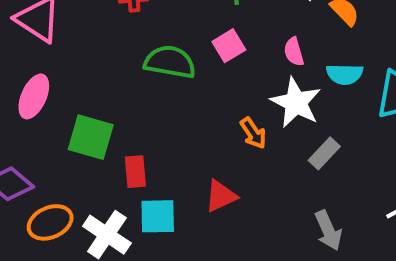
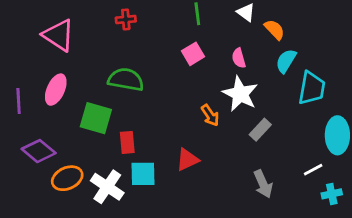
green semicircle: (170, 62) -> (126, 80), moved
cyan semicircle: (345, 74) -> (286, 61), moved, turned 120

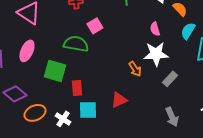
pink square: (193, 54) -> (95, 26), moved
white star: (240, 94) -> (156, 54), turned -30
white cross: (107, 187) -> (63, 119), size x0.7

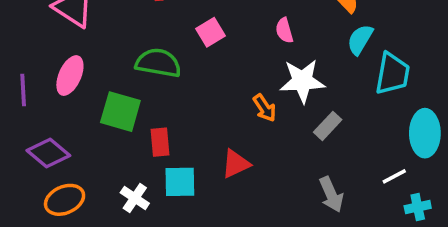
pink square: (95, 26) -> (210, 32), moved
pink semicircle: (155, 29) -> (284, 30), moved
orange ellipse: (35, 113) -> (65, 200), moved

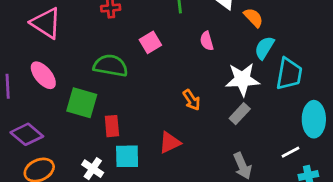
pink ellipse: (70, 76) -> (43, 75), turned -64
white star: (302, 81) -> (242, 79), moved

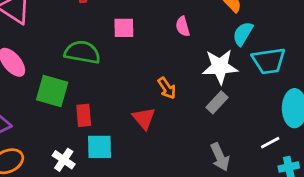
pink square: (150, 42) -> (124, 28), turned 30
cyan trapezoid: (289, 74) -> (269, 61), turned 72
red triangle: (170, 143) -> (144, 118), moved, turned -45

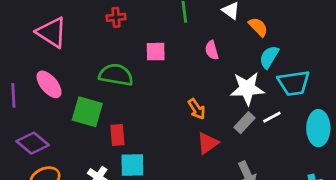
red triangle: (144, 118) -> (208, 143), moved, turned 35
white line: (270, 143) -> (272, 117), moved

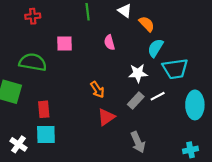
white star: (247, 88) -> (138, 73), size x0.7
red rectangle: (117, 135) -> (44, 109), moved

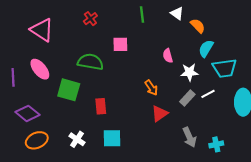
red cross: (33, 16) -> (90, 19), turned -32
pink semicircle: (109, 42) -> (168, 56), moved
cyan square: (46, 135) -> (112, 138), moved
cyan cross: (191, 150) -> (216, 144), moved

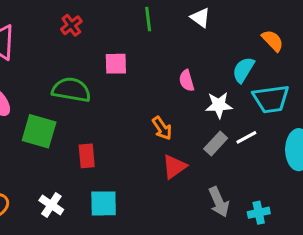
orange semicircle: (198, 26) -> (273, 41), moved

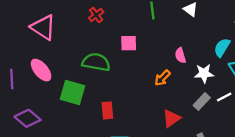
orange arrow: (162, 128) -> (162, 78), moved, turned 78

